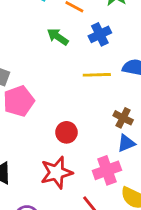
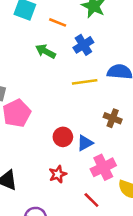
blue triangle: (126, 143) -> (85, 143), moved
red star: (56, 173) -> (58, 174), size x0.6

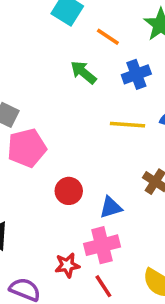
red circle: (63, 137) -> (69, 191), moved
pink cross: (103, 167) -> (102, 245), moved
red star: (58, 174) -> (67, 265), moved

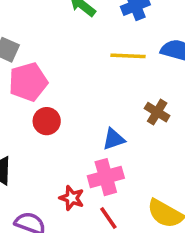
red circle: (69, 191) -> (47, 121), moved
red star: (67, 265) -> (72, 198), turned 30

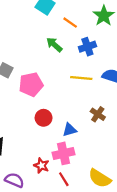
pink pentagon: (28, 82) -> (31, 84), moved
red circle: (47, 121) -> (44, 118), moved

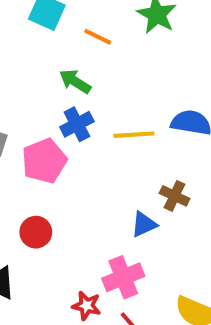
blue cross: (87, 47) -> (77, 124), moved
red circle: (44, 118) -> (36, 232), moved
blue triangle: (70, 130) -> (144, 224), moved

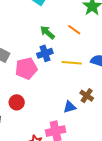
orange line: (98, 37) -> (74, 30), moved

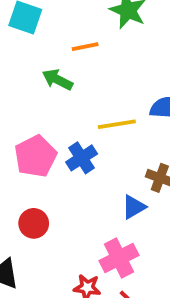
orange line: (74, 30) -> (85, 47), moved, turned -32
blue cross: (45, 53) -> (82, 158), moved

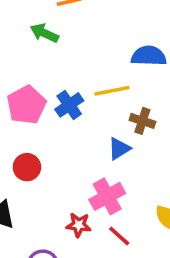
yellow line: (117, 124) -> (112, 91), moved

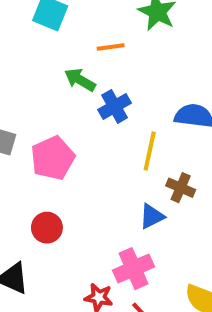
yellow line: (112, 91) -> (150, 151), turned -72
blue cross: (69, 105) -> (115, 106), moved

